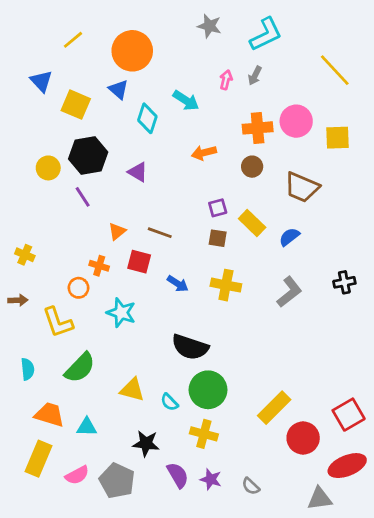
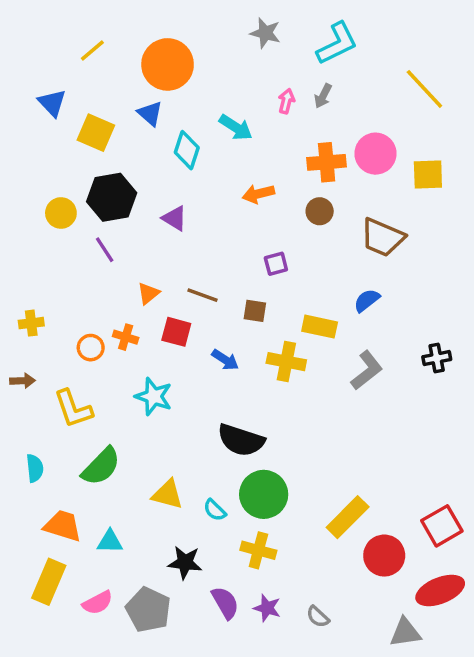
yellow rectangle: (252, 223) -> (320, 327), moved, turned -32
brown square: (218, 238) -> (255, 311), moved
yellow cross: (25, 255) -> (31, 323), turned -30
orange circle: (78, 288) -> (91, 348), moved

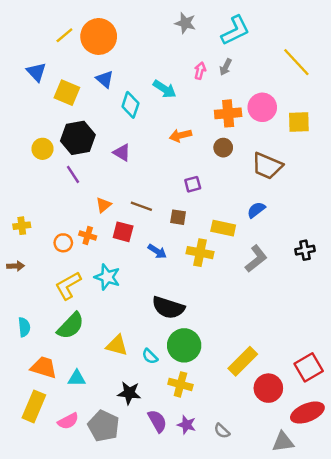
orange circle: (168, 64) -> (99, 36), moved
yellow L-shape: (73, 409) -> (68, 286), moved, turned 80

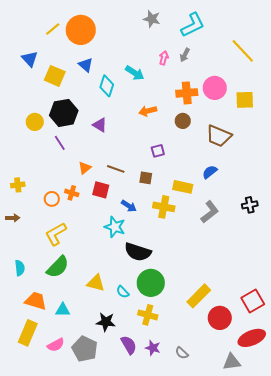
cyan star: (107, 277) -> (115, 227), moved

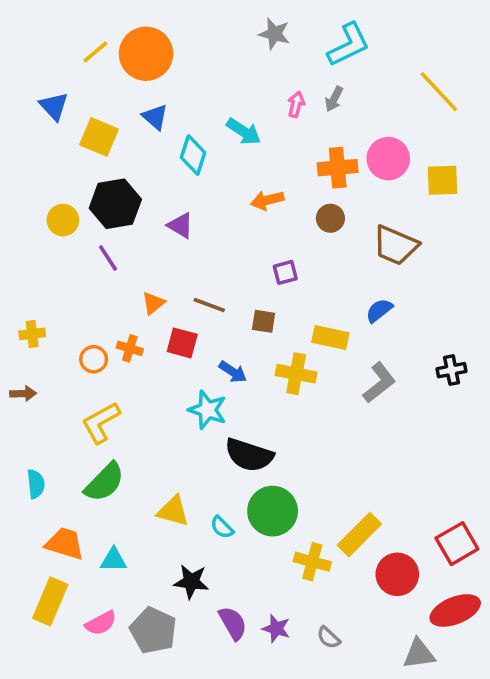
yellow cross: (148, 315) -> (312, 562), moved

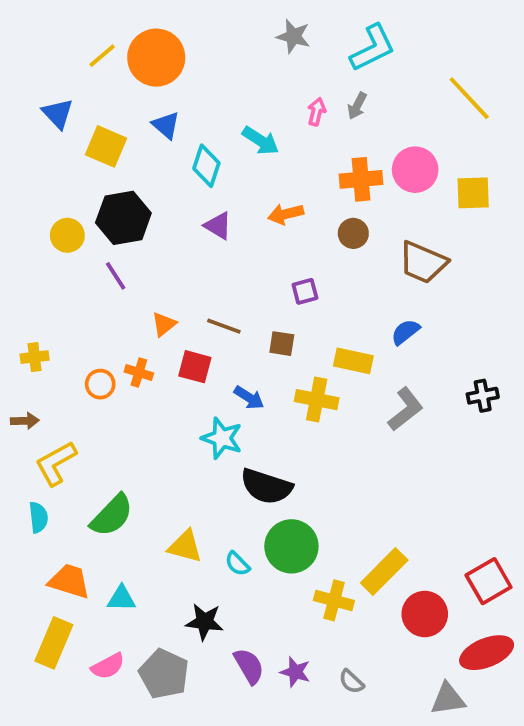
purple triangle: (180, 225) -> (218, 226), moved
yellow L-shape: (101, 422) -> (56, 463), moved

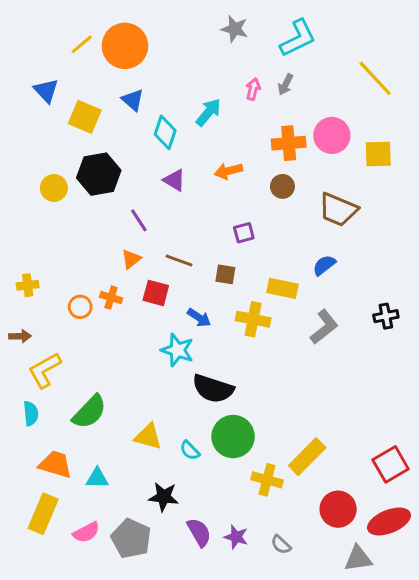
cyan arrow: (261, 141) -> (208, 112), turned -84
purple line: (116, 276) -> (139, 220), moved
red circle: (425, 614) -> (338, 509), moved

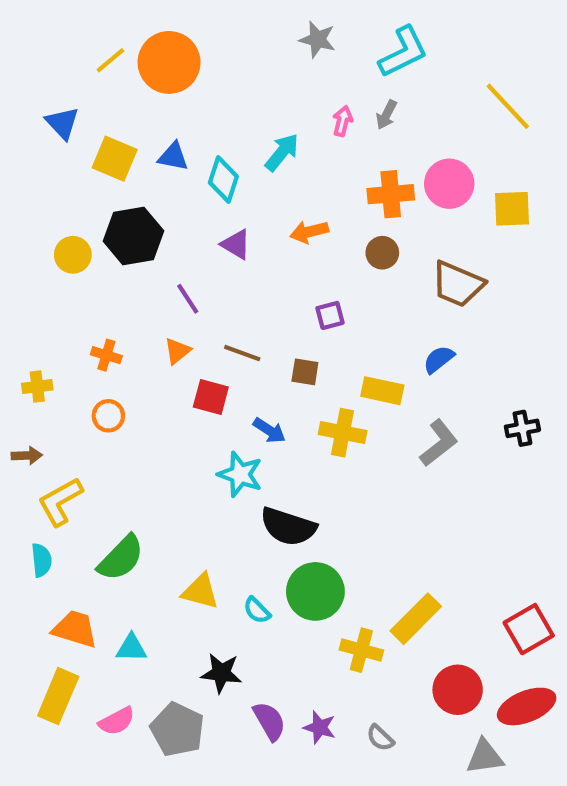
blue triangle: (133, 100) -> (173, 157), moved, turned -30
orange cross: (111, 298) -> (106, 355), moved

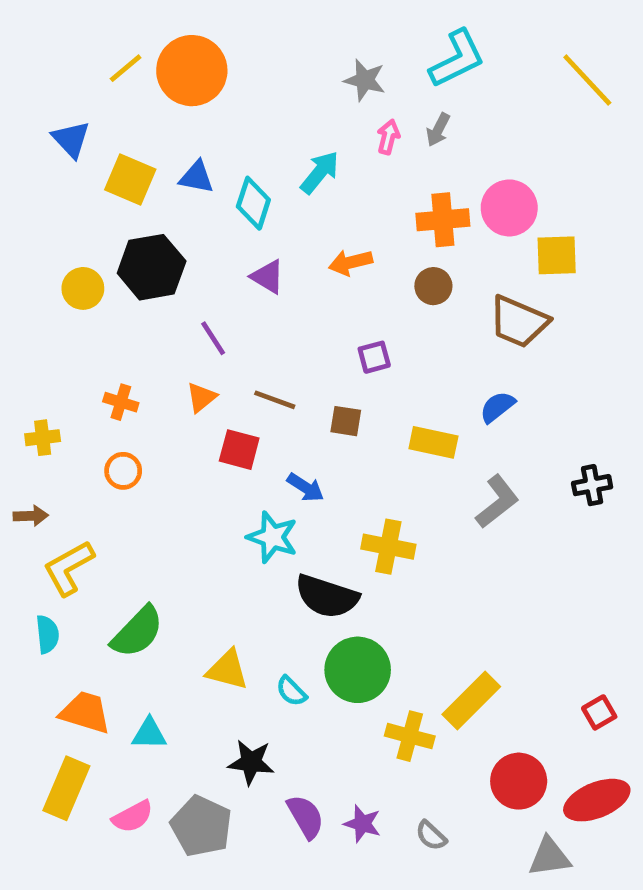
gray star: (317, 39) -> (365, 80), moved
yellow line: (508, 106) -> (587, 80), moved
yellow square: (512, 209) -> (557, 255), moved
yellow cross: (343, 433) -> (388, 547), moved
red square: (529, 629) -> (599, 712), size x0.6

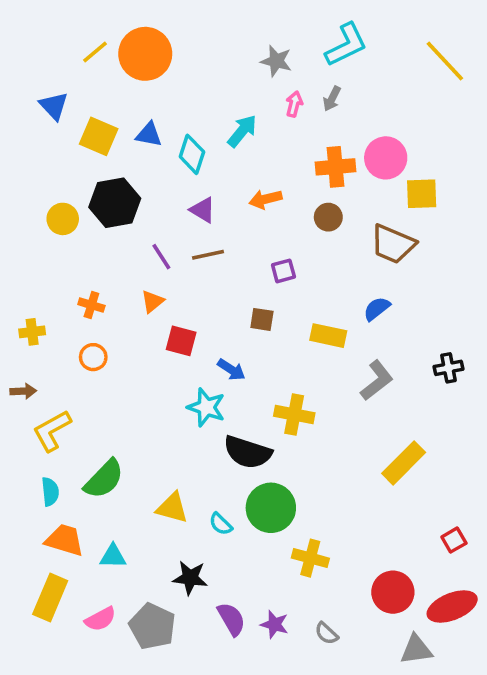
brown line: (275, 400) -> (208, 255), moved, turned -32
cyan semicircle: (47, 634) -> (50, 492), moved
yellow rectangle: (471, 701) -> (404, 463), moved

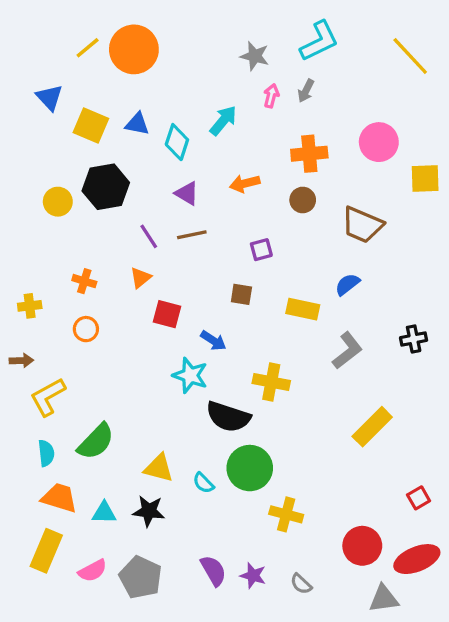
pink circle: (386, 158) -> (379, 142), moved
yellow square: (422, 194) -> (425, 178), moved
black star: (190, 578) -> (149, 511), moved

